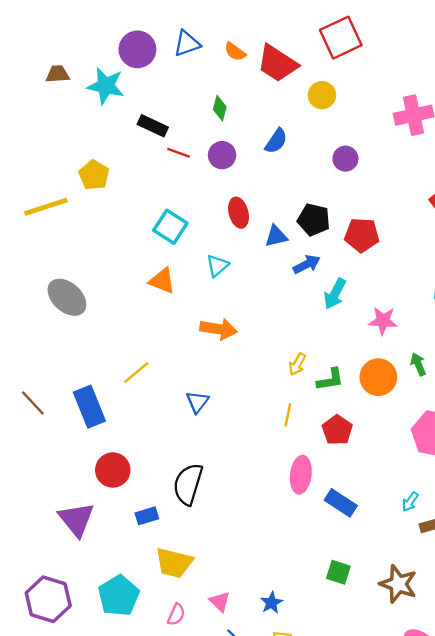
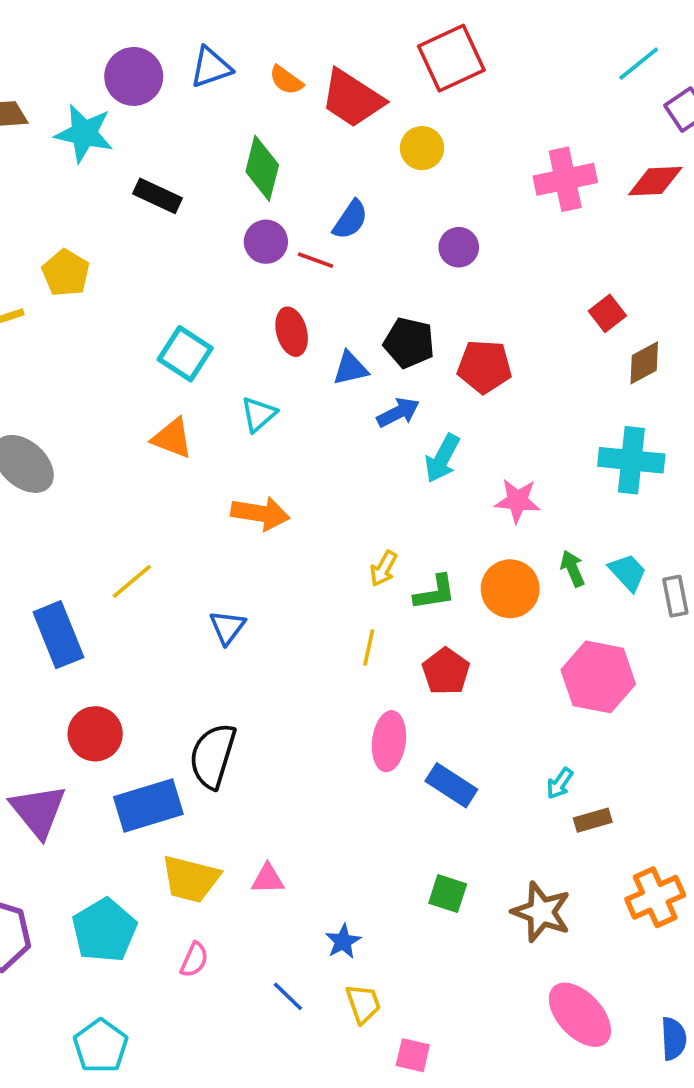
green diamond: (220, 108) -> (262, 168), size x1.6
red line: (179, 153) -> (315, 260), moved
blue rectangle: (147, 516) -> (148, 805), size x1.8
pink triangle: (220, 602) -> (268, 879), moved, turned -45

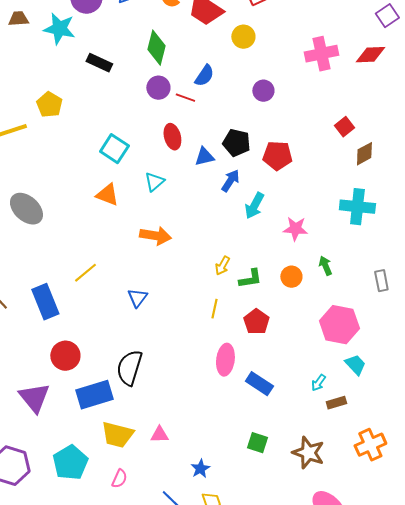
blue arrow: (398, 412) -> (230, 181), turned -30
cyan trapezoid: (628, 572) -> (355, 365), moved
orange circle: (510, 589) -> (291, 277), size x0.7

